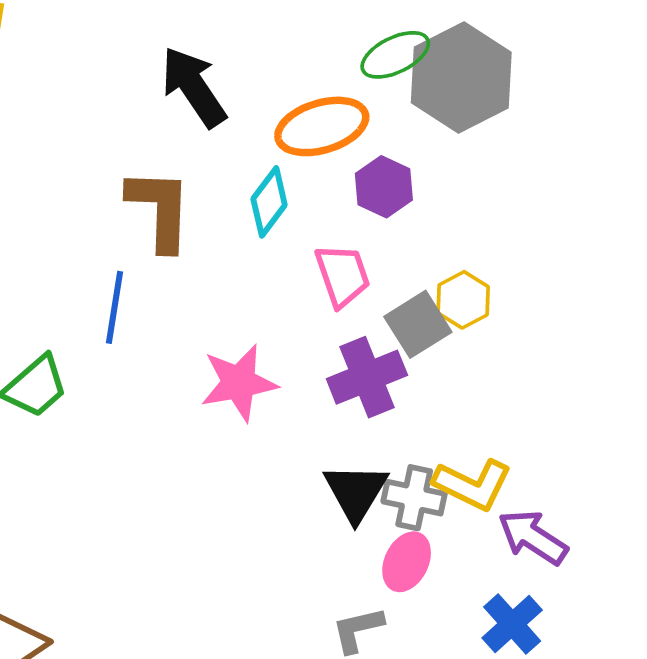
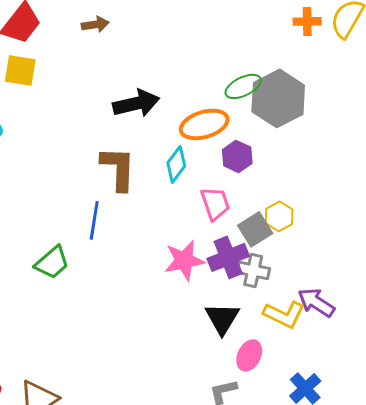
black arrow: (194, 87) -> (136, 103), turned 111
pink star: (239, 383) -> (184, 260), moved
gray cross: (414, 498) -> (253, 270), moved
purple arrow: (533, 537) -> (316, 302), moved

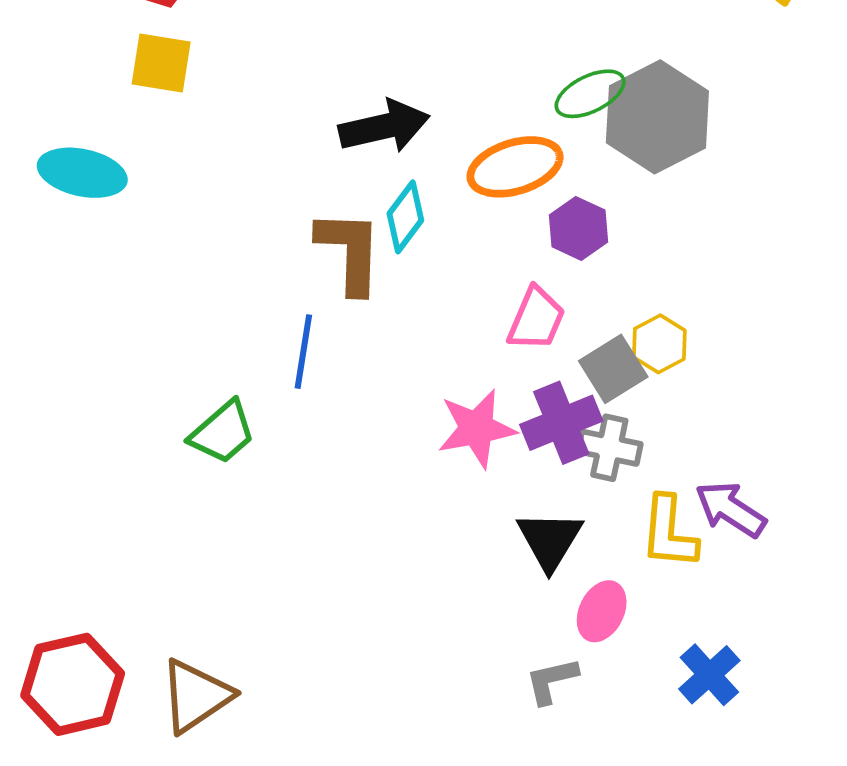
cyan diamond: (176, 164) -> (405, 217), moved
pink trapezoid: (215, 203) -> (536, 319), turned 42
yellow L-shape: (284, 314) -> (669, 532), turned 69

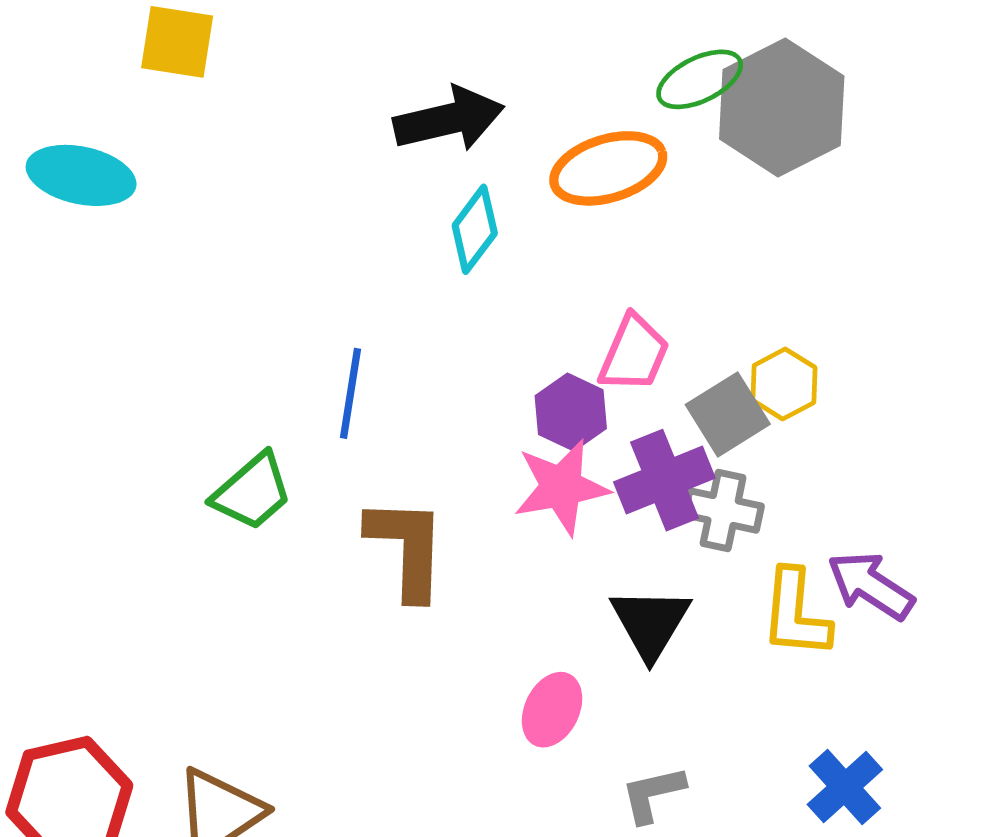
purple hexagon: (579, 228) -> (571, 412), moved
brown L-shape: (350, 252) -> (407, 548), moved
pink ellipse: (602, 611) -> (552, 710), moved

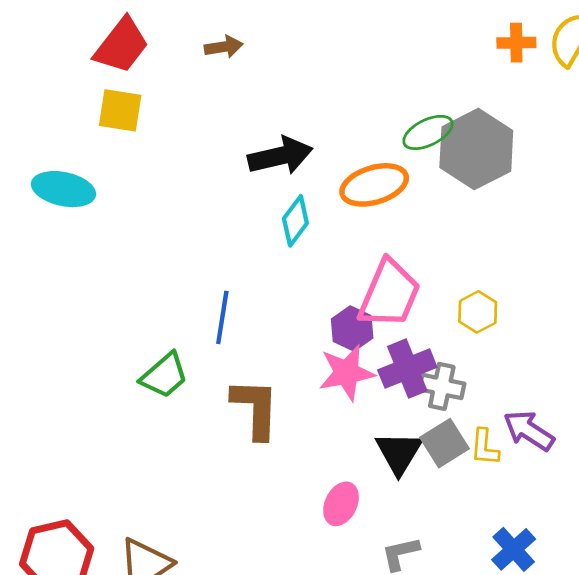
pink trapezoid: (634, 354) -> (389, 294), size x1.5
gray square: (728, 414) -> (445, 443), moved
yellow L-shape: (796, 614) -> (485, 447), size x0.7

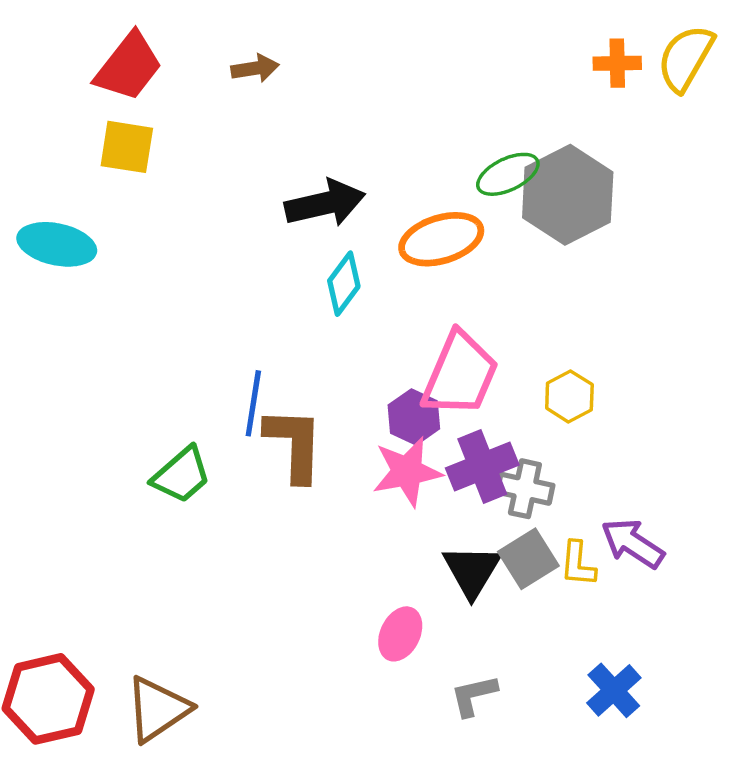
brown L-shape: (255, 409) -> (294, 444), moved

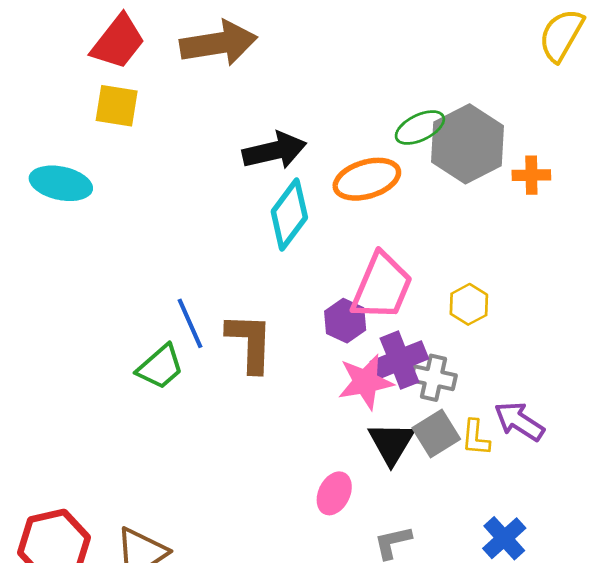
orange cross: (617, 63) -> (531, 175), moved
brown arrow: (255, 68) -> (219, 43), size x2.0
cyan diamond: (344, 284) -> (289, 215), size x1.4
blue line: (253, 403) -> (190, 323), moved, turned -33
pink star: (407, 472) -> (365, 382), moved

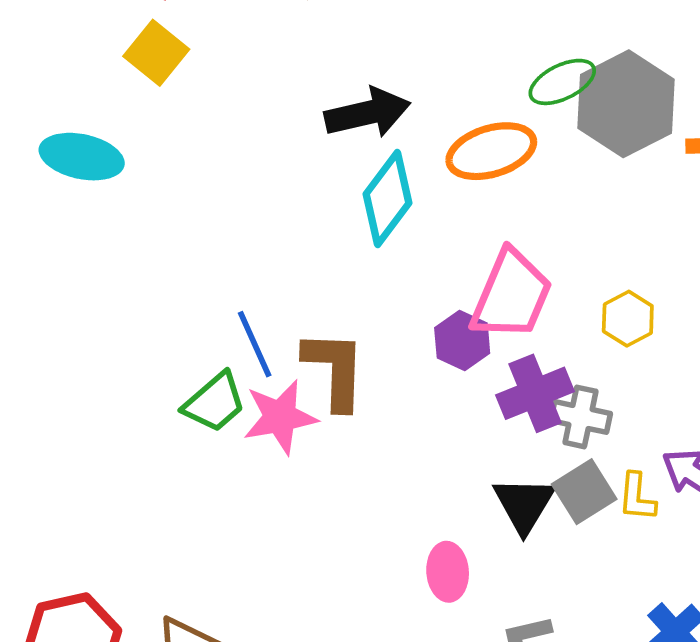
yellow square: (117, 106) -> (156, 53), turned 30
pink star: (365, 382) -> (280, 417), moved
pink ellipse: (334, 493) -> (448, 572), turned -30

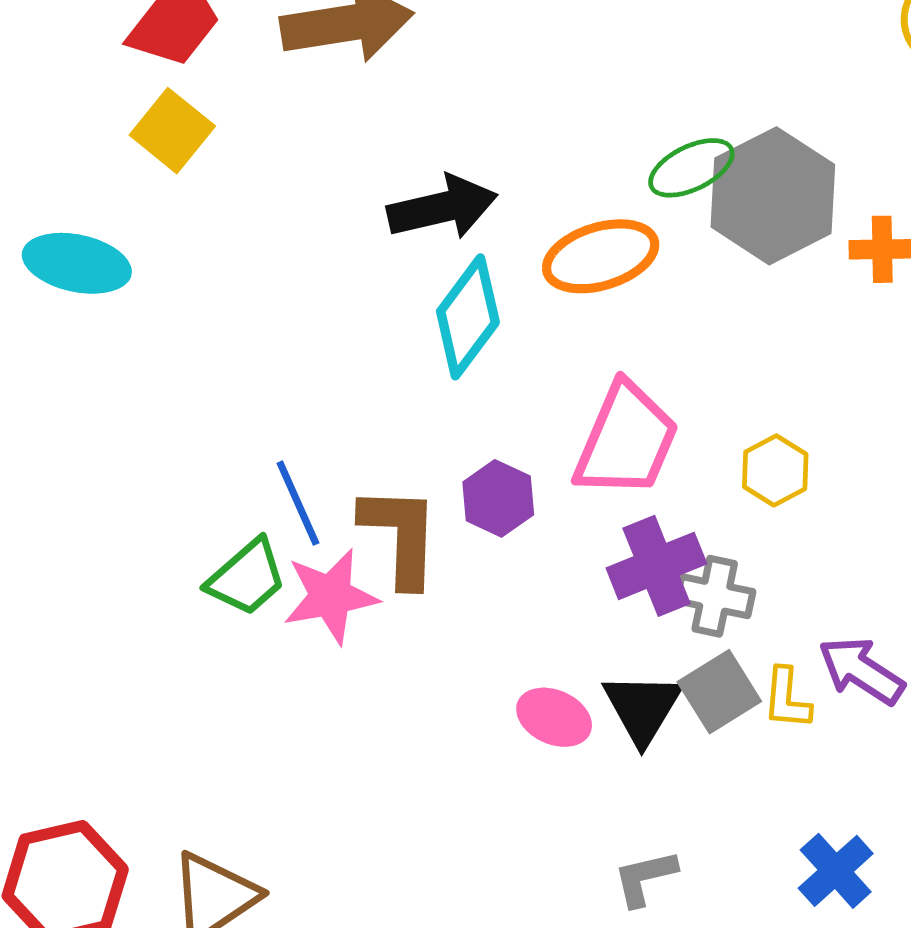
purple hexagon: (462, 341) -> (498, 498), moved
pink ellipse: (448, 572) -> (554, 717), moved, turned -62

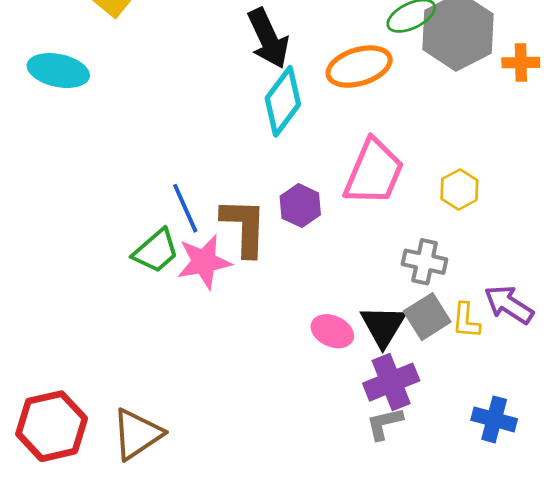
black arrow: (442, 207) -> (268, 38), turned 78
purple cross: (656, 566) -> (391, 382), moved
blue cross: (836, 871) -> (494, 419), turned -33

